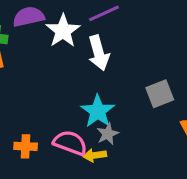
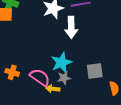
gray square: (160, 94) -> (95, 71), moved

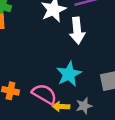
gray star: (64, 78) -> (84, 106), moved

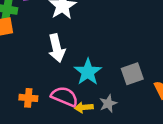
white arrow: (77, 31) -> (57, 48), moved

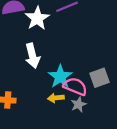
pink semicircle: (65, 97) -> (75, 86), moved
yellow arrow: (84, 107) -> (56, 98), moved

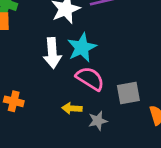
cyan star: (60, 77) -> (82, 48), moved
pink semicircle: (75, 86) -> (90, 79), moved

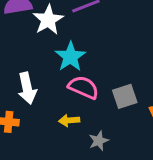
white arrow: (52, 53) -> (27, 88), moved
gray star: (98, 121) -> (99, 141), moved

